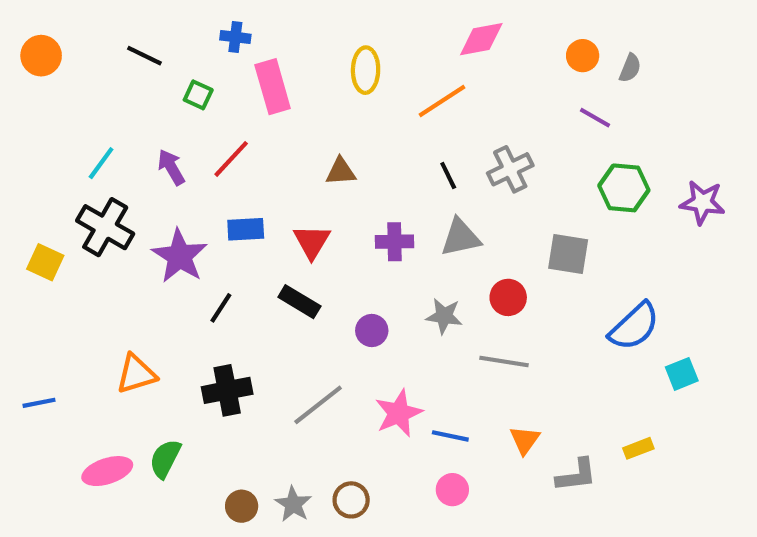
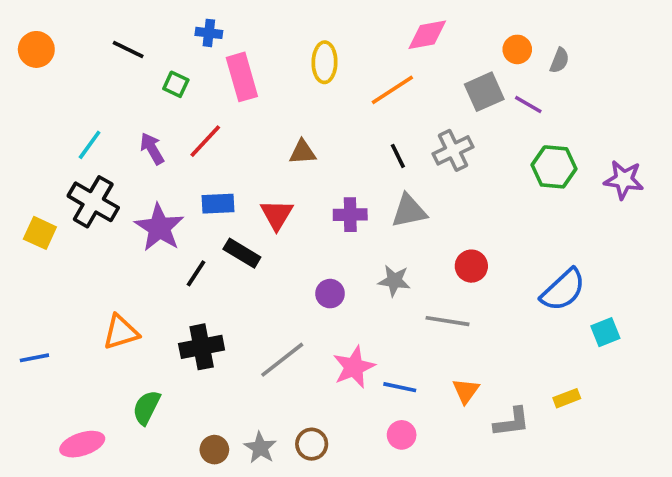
gray square: (568, 254) -> (484, 92), moved, turned -33
red circle: (508, 297) -> (471, 266), moved
black rectangle: (299, 302) -> (242, 253), moved
pink ellipse: (107, 471) -> (82, 444), moved

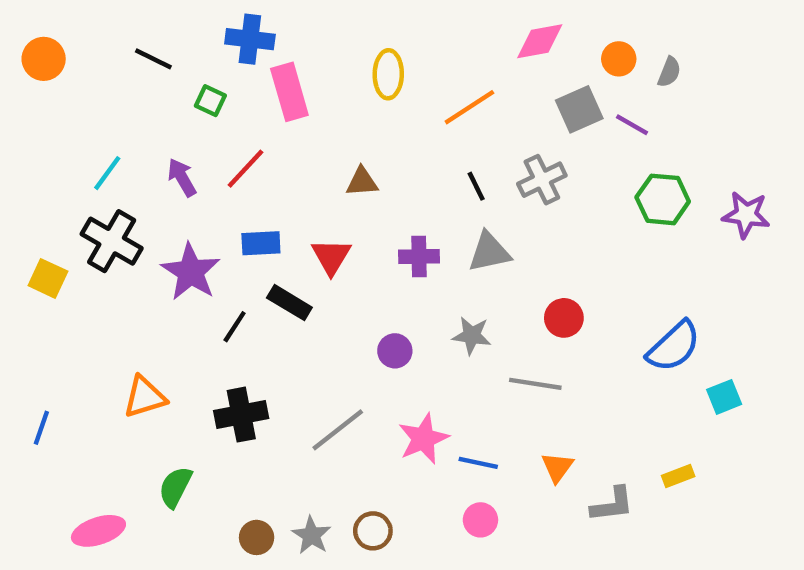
blue cross: (209, 33) -> (250, 39), size x1.5
pink diamond: (427, 35) -> (540, 41), moved
blue line: (34, 358) -> (41, 428), turned -60

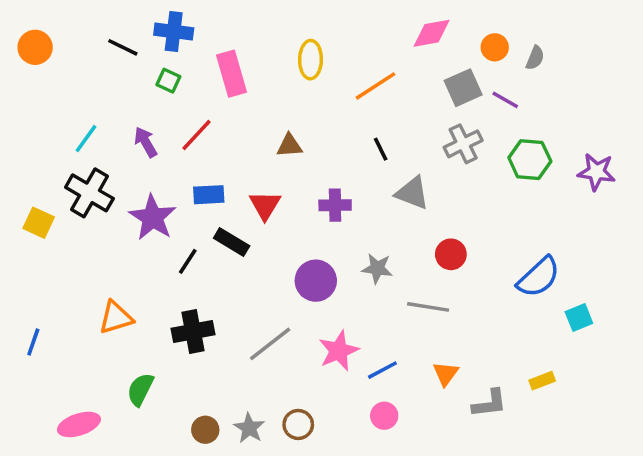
blue cross: (250, 39) -> (174, 32), moved
gray cross: (542, 180) -> (463, 144), moved
gray triangle: (489, 252) -> (412, 193), moved, turned 33
purple circle: (395, 351) -> (316, 281), size x1.5
blue line: (478, 463) -> (382, 370), turned -40

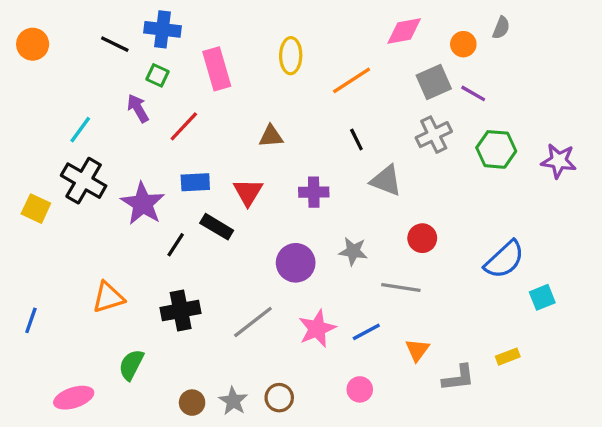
gray semicircle: (535, 58) -> (501, 28), moved
purple arrow: (146, 142) -> (138, 108), moved
blue line: (382, 370) -> (366, 332), moved

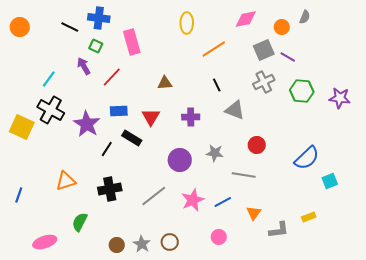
yellow ellipse: (291, 56) -> (187, 23), moved
yellow square: (36, 209) -> (22, 127), size x1.4

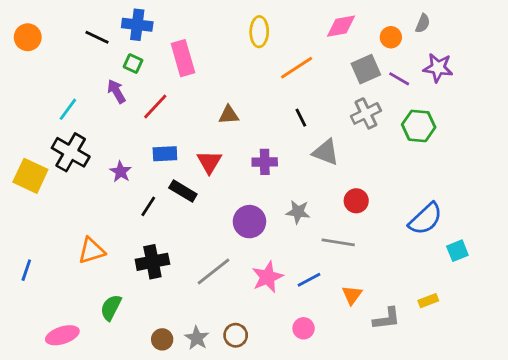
purple star: (340, 98) -> (438, 68), moved
purple star: (87, 124) -> (121, 172), size x0.6

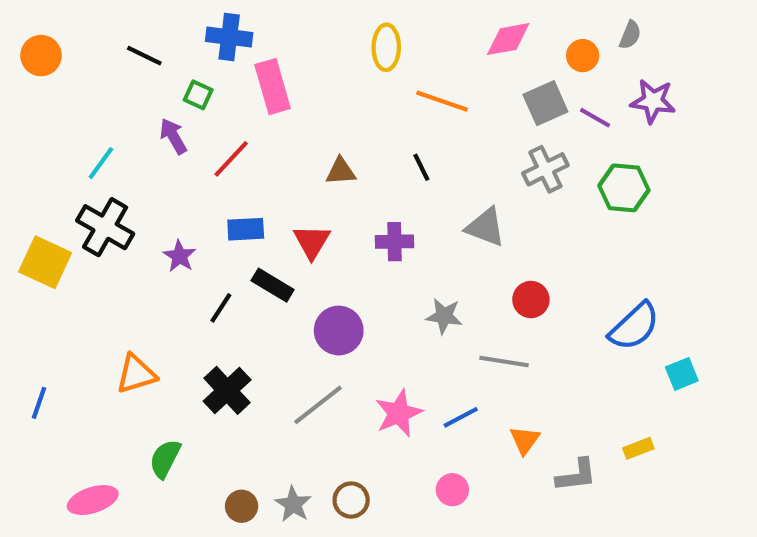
blue cross: (137, 25) -> (229, 37), moved
orange line: (297, 68) -> (442, 101), turned 52
black line: (301, 118) -> (421, 167), moved
purple circle: (249, 222) -> (339, 331), moved
black cross: (152, 262) -> (227, 390), turned -32

